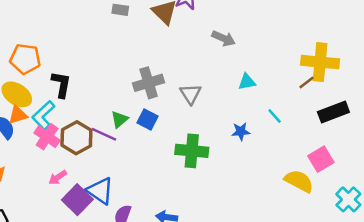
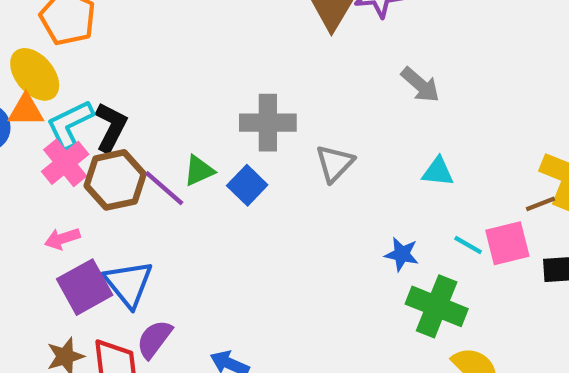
black L-shape: (61, 84) -> (111, 127), moved
cyan line: (275, 116) -> (468, 245), turned -35
green cross: (192, 151) -> (437, 306), moved
pink square: (321, 159) -> (507, 243), moved

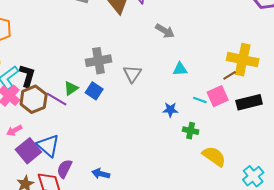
green cross: (437, 306) -> (191, 131), size x0.6

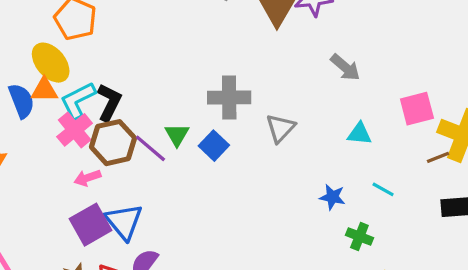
green triangle: (71, 88) -> (177, 135), turned -35
pink square: (218, 96) -> (417, 109), moved
pink arrow: (14, 130) -> (87, 178), moved

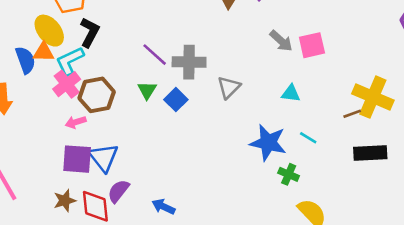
black L-shape: (109, 102) -> (90, 32), moved
pink square: (417, 109) -> (312, 45), moved
purple line: (150, 148) -> (155, 55), moved
blue star: (332, 197) -> (268, 143), size x1.8
purple square: (90, 225) -> (77, 159), turned 32

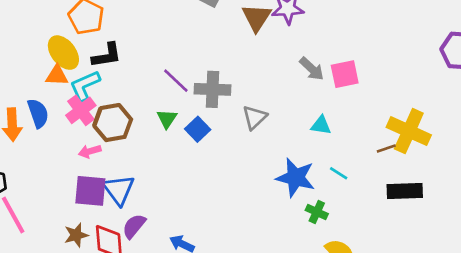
black L-shape: (90, 32) -> (107, 55), turned 52
blue semicircle: (25, 60) -> (38, 113), moved

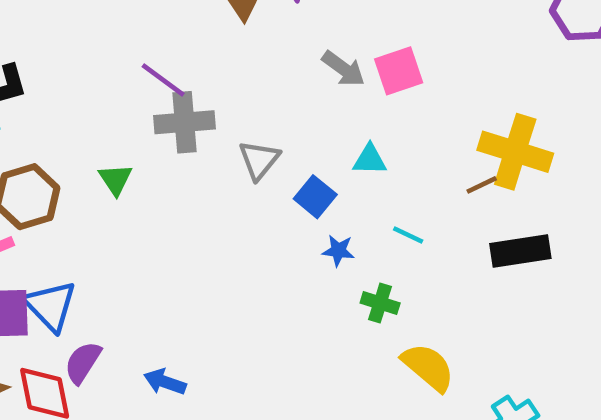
purple line: (176, 81) -> (163, 80), moved
blue square: (198, 129) -> (315, 197), moved
blue star: (296, 178) -> (338, 251), size x0.5

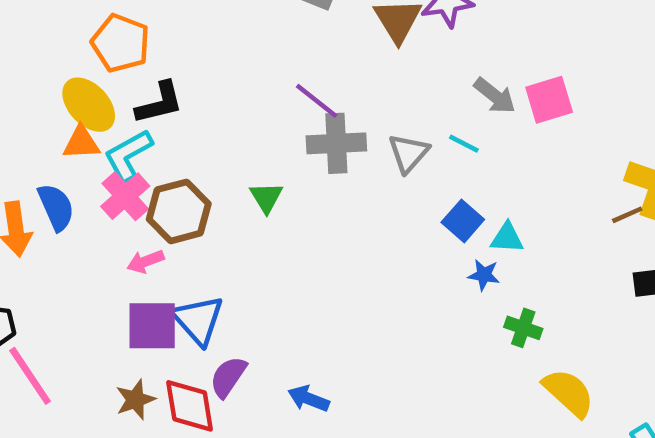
gray triangle: (259, 160) -> (409, 153), moved
cyan triangle: (370, 160) -> (507, 238), moved
cyan line: (408, 235) -> (464, 144), moved

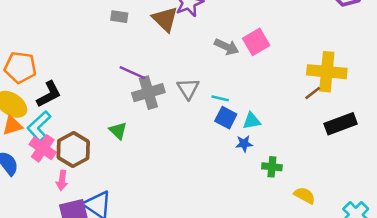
cyan line: (464, 144) -> (220, 98), moved
pink arrow: (145, 261) -> (62, 180), turned -48
yellow semicircle: (569, 393) -> (305, 195), size x0.7

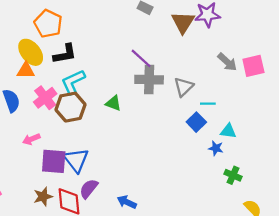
cyan line: (220, 98) -> (208, 104), turned -32
blue square: (226, 118) -> (196, 122), moved
cyan L-shape: (39, 126) -> (73, 82), moved
green triangle: (118, 131) -> (113, 103), turned -42
pink arrow: (62, 180) -> (31, 139), moved, turned 42

